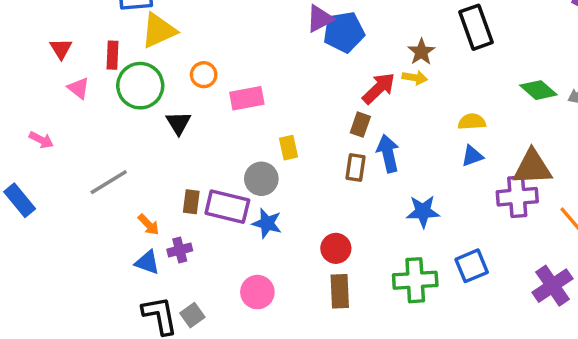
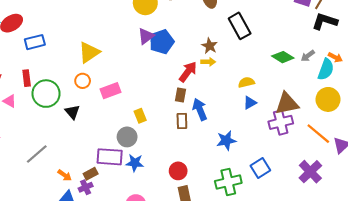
yellow triangle: (159, 31) -> (89, 52), moved
brown rectangle: (191, 202) -> (91, 174), moved, turned 64

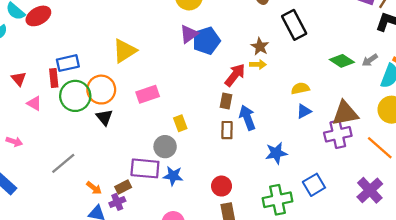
blue rectangle: (35, 42) -> (68, 63), moved
orange circle: (83, 81) -> (101, 90), moved, size x1.6

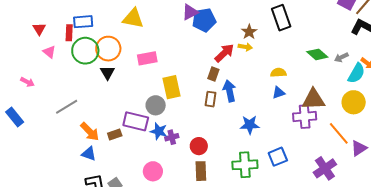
yellow triangle: (125, 51) -> (133, 18), turned 35
yellow rectangle: (180, 123) -> (171, 87), size x1.6
orange arrow: (94, 188) -> (90, 132), size x1.5
purple cross: (117, 202) -> (172, 137), moved

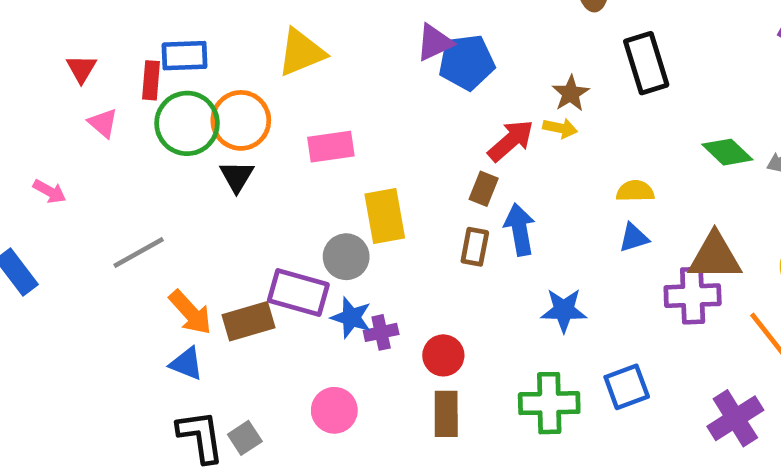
yellow triangle: (133, 18) -> (301, 52), turned -35
brown rectangle: (115, 135) -> (248, 321), size x1.5

